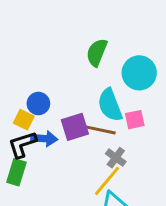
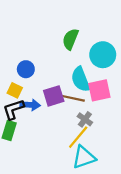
blue circle: (38, 104) -> (26, 69), moved
pink square: (135, 120) -> (99, 90), size x1.5

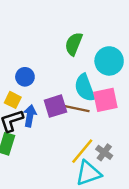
blue arrow: (30, 105) -> (30, 116), turned -84
gray cross: (85, 119) -> (104, 152), moved

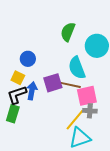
pink square: (105, 100) -> (87, 96), moved
gray cross: (104, 152) -> (90, 111), moved, turned -32

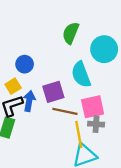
yellow square: (18, 78) -> (13, 86), turned 32
brown line: (70, 85) -> (65, 111), moved
yellow line: (75, 120) -> (79, 135), turned -50

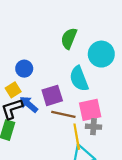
blue arrow: (29, 101) -> (29, 104), turned -60

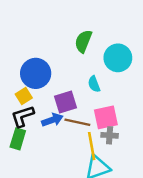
blue circle: (24, 69) -> (36, 73), size x1.6
cyan semicircle: (79, 79) -> (94, 84), size x0.6
blue arrow: (29, 104) -> (52, 120), moved, turned 120

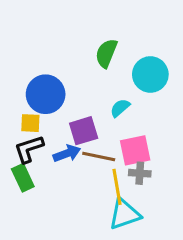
cyan semicircle: (94, 84) -> (120, 108), turned 70
yellow square: (24, 96) -> (30, 123), turned 35
green rectangle: (18, 139) -> (23, 178), turned -42

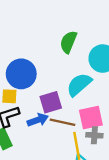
cyan semicircle: (120, 108) -> (79, 85), size x1.6

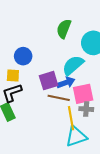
blue circle: (21, 74) -> (23, 56), size x0.7
blue arrow: (38, 120) -> (66, 83), moved

